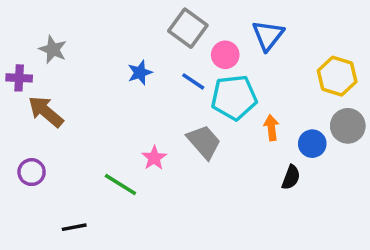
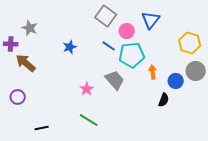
blue star: (140, 73) -> (70, 47), moved
green line: (120, 184) -> (89, 120), moved

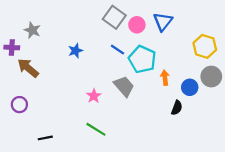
pink circle: (127, 31) -> (137, 25), moved
cyan pentagon: (132, 55) -> (142, 59), turned 30

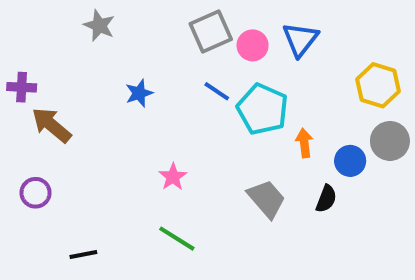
gray square: (114, 17) -> (211, 31), turned 30
gray star: (32, 30) -> (99, 25), moved
gray trapezoid: (124, 86) -> (266, 199), moved

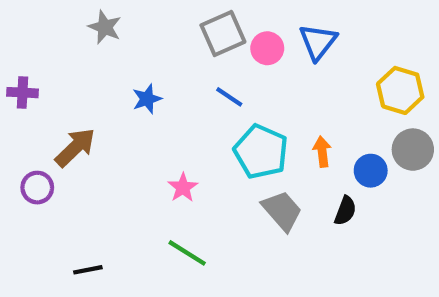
cyan pentagon: (263, 109) -> (261, 152), moved
brown arrow: (51, 125) -> (75, 147), moved, turned 96
purple circle: (36, 193) -> (37, 188), moved

